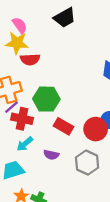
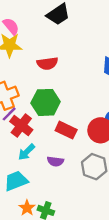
red semicircle: (30, 59) -> (47, 63), moved
red cross: (22, 119) -> (21, 126), turned 30

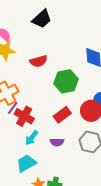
green hexagon: (46, 102) -> (66, 81), moved
red rectangle: (66, 130) -> (62, 115), turned -54

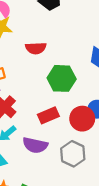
purple semicircle: (57, 142) -> (35, 145), size x1.5

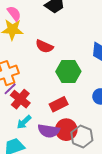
red semicircle: (36, 48) -> (44, 46), turned 30
red circle: (82, 119) -> (66, 130), moved

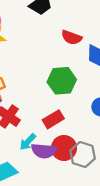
red semicircle: (44, 46) -> (72, 37), moved
cyan arrow: (24, 122) -> (28, 142), moved

